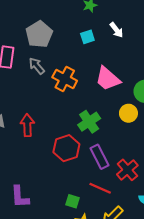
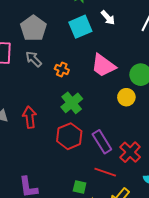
cyan square: (87, 37) -> (80, 27), size x1.6
orange cross: (65, 79) -> (62, 69), size x0.6
green cross: (89, 122) -> (72, 103), moved

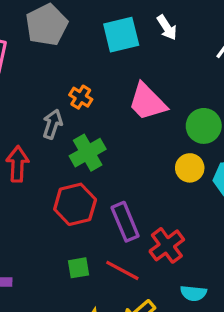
gray arrow: (34, 59) -> (52, 124), moved, turned 54
yellow circle: (126, 97) -> (190, 168), moved
green square: (80, 187) -> (78, 268), moved, turned -32

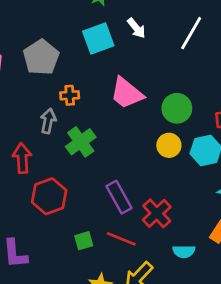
gray pentagon: (47, 25) -> (41, 57), moved
orange cross: (81, 97) -> (70, 95), turned -30
red hexagon: (75, 204) -> (49, 196), moved

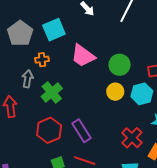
cyan square: (98, 38) -> (54, 30), moved
red hexagon: (49, 196) -> (49, 130), moved
red cross: (157, 213) -> (132, 138), moved

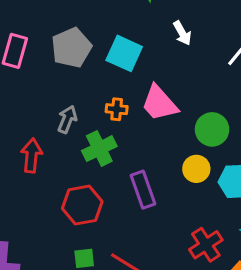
cyan square: (54, 30) -> (124, 53), turned 35
orange cross: (42, 60) -> (117, 109), moved
purple rectangle: (81, 131) -> (143, 190), moved

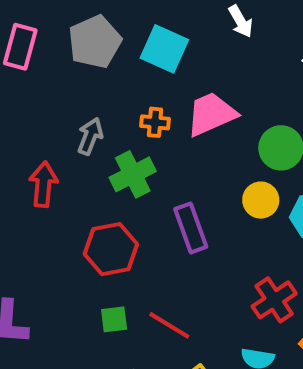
pink trapezoid: (159, 103) -> (211, 114), turned 108

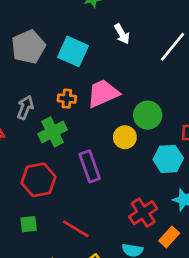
yellow circle: (261, 200) -> (125, 137), moved
green square: (114, 319) -> (29, 224), moved

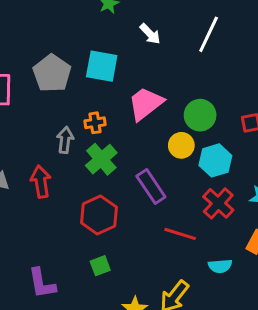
orange cross: (67, 99) -> (95, 123), moved
cyan hexagon: (168, 159) -> (215, 160), moved
red cross: (143, 213) -> (218, 203), moved
red line: (76, 229) -> (180, 234), moved

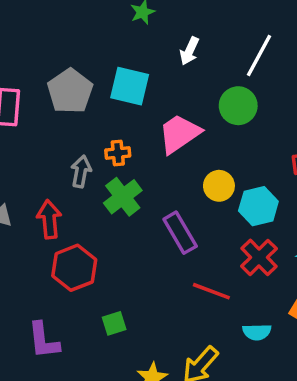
white arrow: (150, 34) -> (189, 51), turned 65
green circle: (200, 115) -> (238, 106), moved
red hexagon: (99, 215) -> (74, 268), moved

